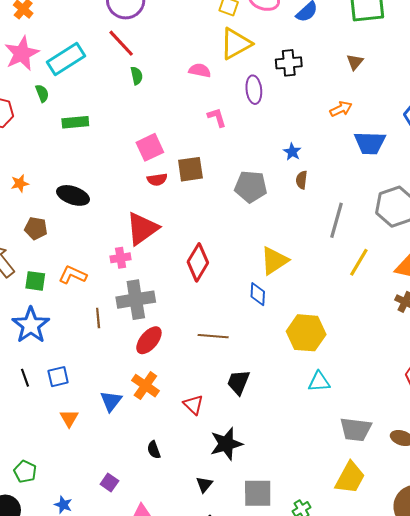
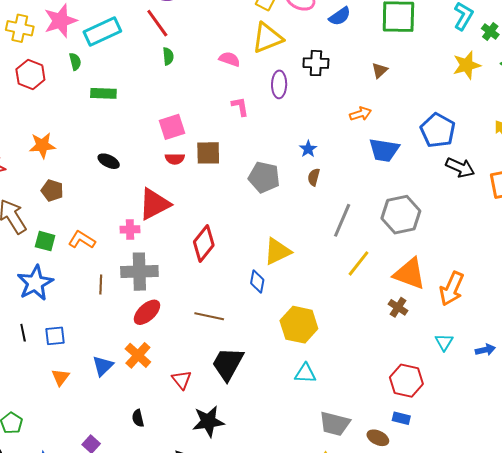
orange star: (20, 183) -> (42, 145), size x1.5
black ellipse: (73, 195) -> (109, 161), moved, size x0.7
black trapezoid: (238, 382) -> (228, 364), size x1.4

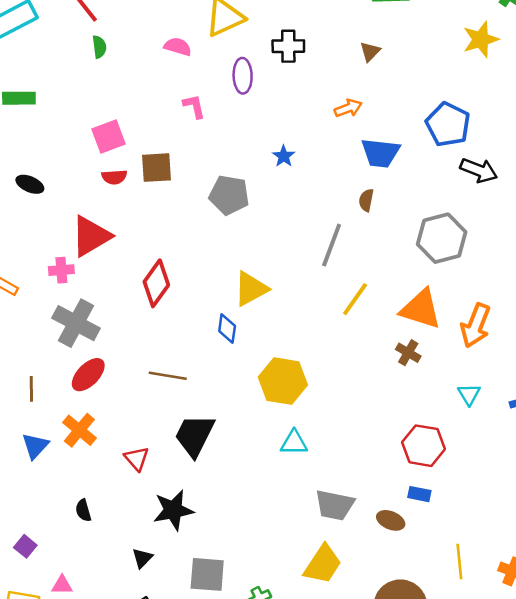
brown semicircle: (314, 177) -> (366, 200), moved
gray hexagon: (401, 215) -> (442, 238), moved
gray cross: (139, 272) -> (76, 323), turned 33
brown line: (101, 285) -> (31, 389), moved

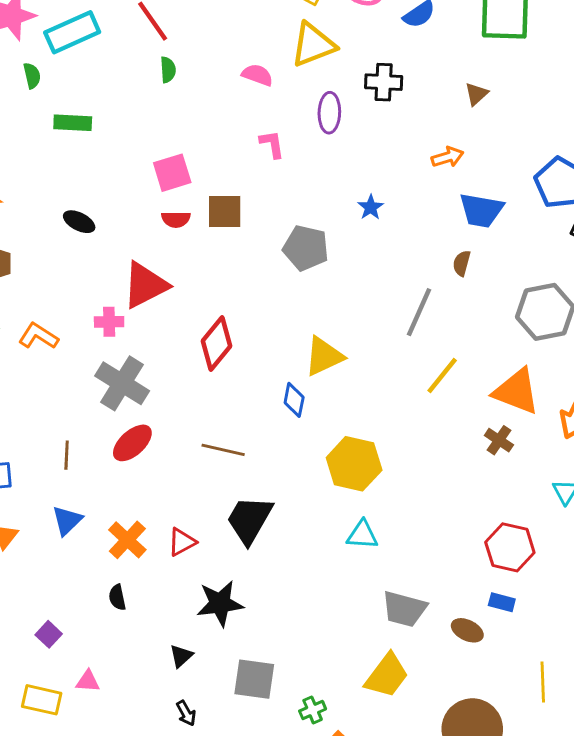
orange cross: (79, 430) -> (127, 540), moved
red triangle: (137, 458) -> (182, 542), turned 40

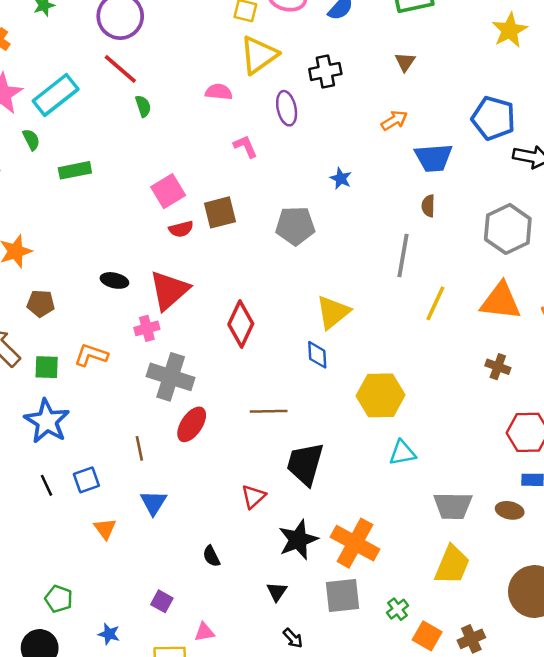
black ellipse: (79, 222) -> (114, 280), moved
brown cross: (499, 440) -> (498, 367), moved
orange cross: (127, 540) -> (355, 543), moved, size x1.4

